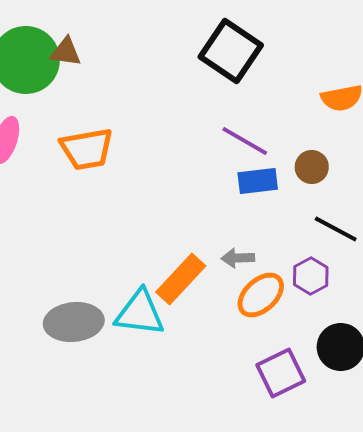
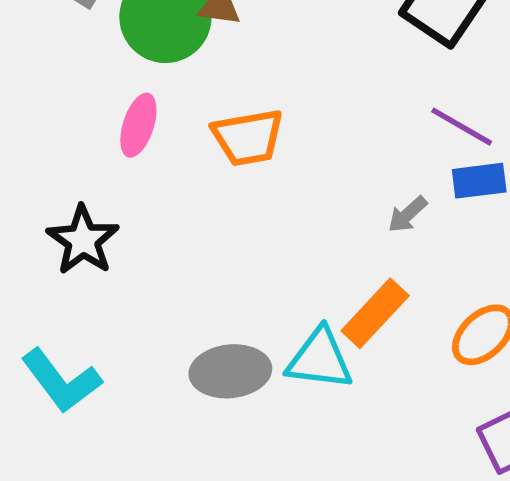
gray arrow: (238, 258) -> (408, 214), moved, turned -40

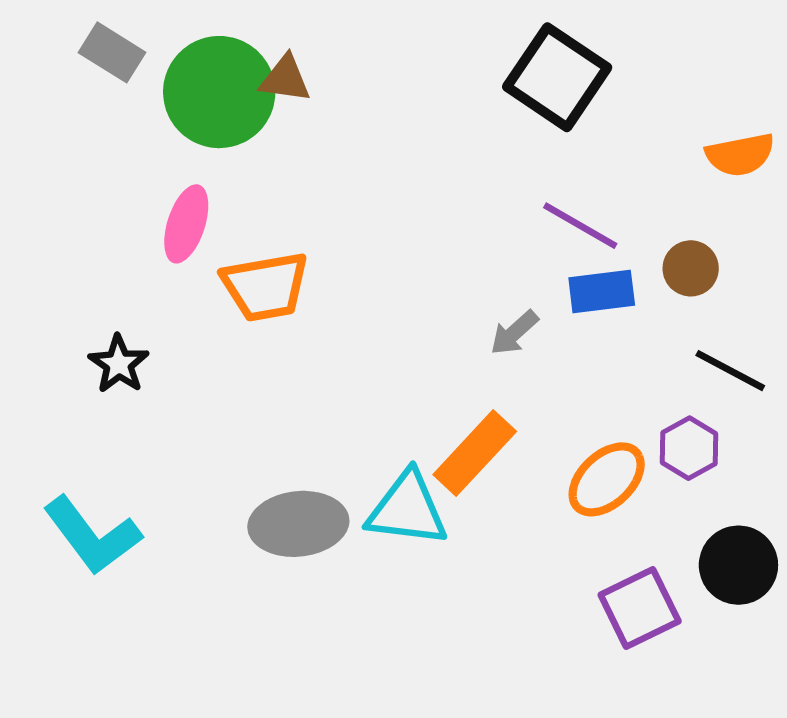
orange trapezoid: (248, 137) -> (265, 287), moved
black star: (83, 240) -> (119, 364), size x0.7

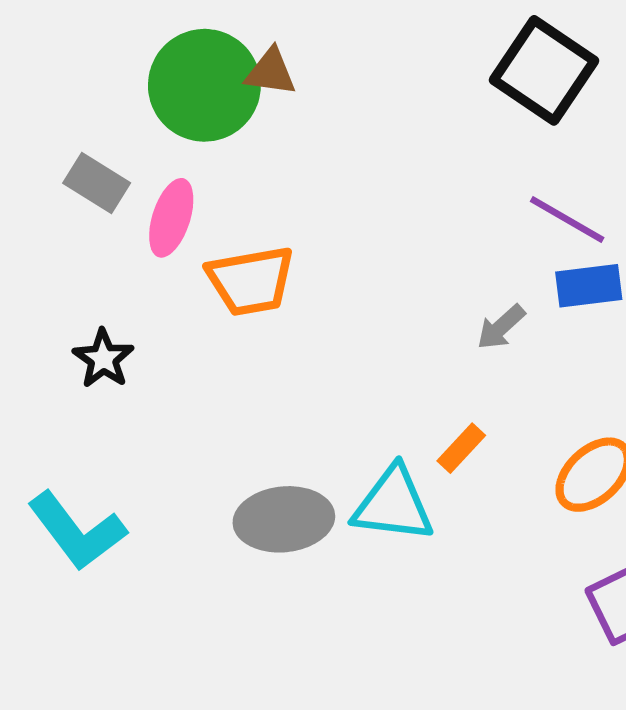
gray rectangle: (112, 52) -> (97, 183), moved
orange rectangle: (475, 453) -> (461, 448), size x0.6

